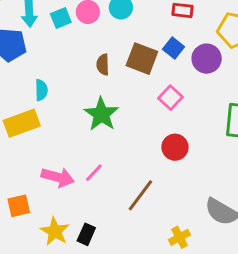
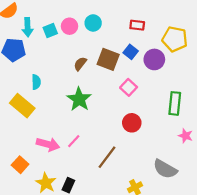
brown semicircle: (103, 65) -> (80, 64), turned 40
yellow rectangle: (22, 123) -> (22, 106), turned 60
orange square: (19, 206) -> (20, 165), turned -35

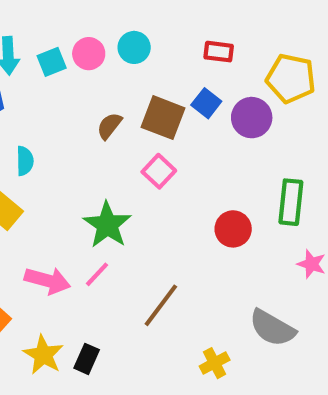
pink square: (129, 87) -> (159, 171), moved
green star: (79, 99) -> (107, 225), moved
red circle: (132, 123) -> (233, 229), moved

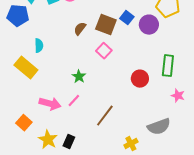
green star: (107, 225) -> (79, 77), size x0.6
gray semicircle: (272, 328) -> (159, 127), turned -50

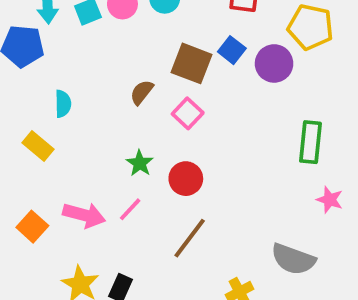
brown semicircle: (80, 29) -> (142, 92), moved
yellow rectangle: (26, 68) -> (38, 146), size x0.7
red circle: (140, 79) -> (186, 179), moved
orange square: (24, 123) -> (32, 227), moved
gray semicircle: (159, 127) -> (293, 259), turned 40

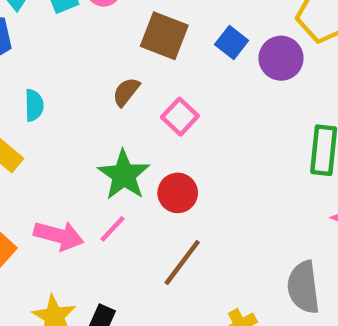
brown square: (192, 63) -> (164, 36), moved
green star: (140, 163) -> (124, 175), size x1.6
gray semicircle: (293, 259) -> (303, 287), turned 63

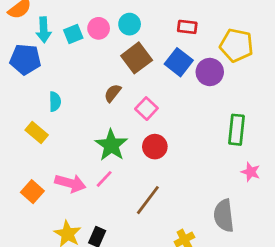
brown square: (164, 36) -> (137, 58), turned 32
blue square: (232, 42) -> (179, 62), size x1.4
red circle: (178, 193) -> (155, 147), moved

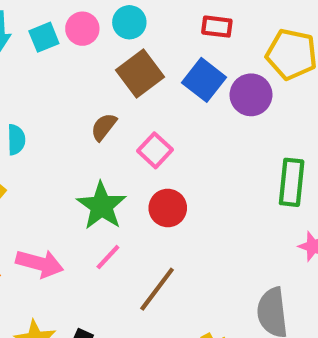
pink line: (104, 179) -> (108, 257), moved

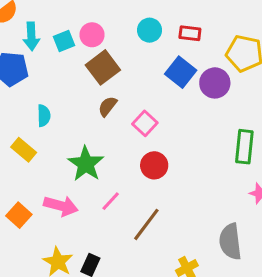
cyan circle: (129, 22) -> (150, 30), moved
brown square: (140, 73) -> (103, 67), moved
green star: (102, 206) -> (86, 164), moved

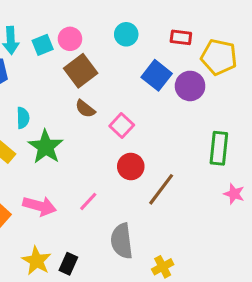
red rectangle: (190, 33) -> (181, 37), moved
brown semicircle: (108, 106) -> (85, 109), turned -90
green star: (86, 164) -> (46, 147), moved
brown line: (146, 224) -> (161, 189), moved
gray semicircle: (230, 242) -> (122, 241), moved

